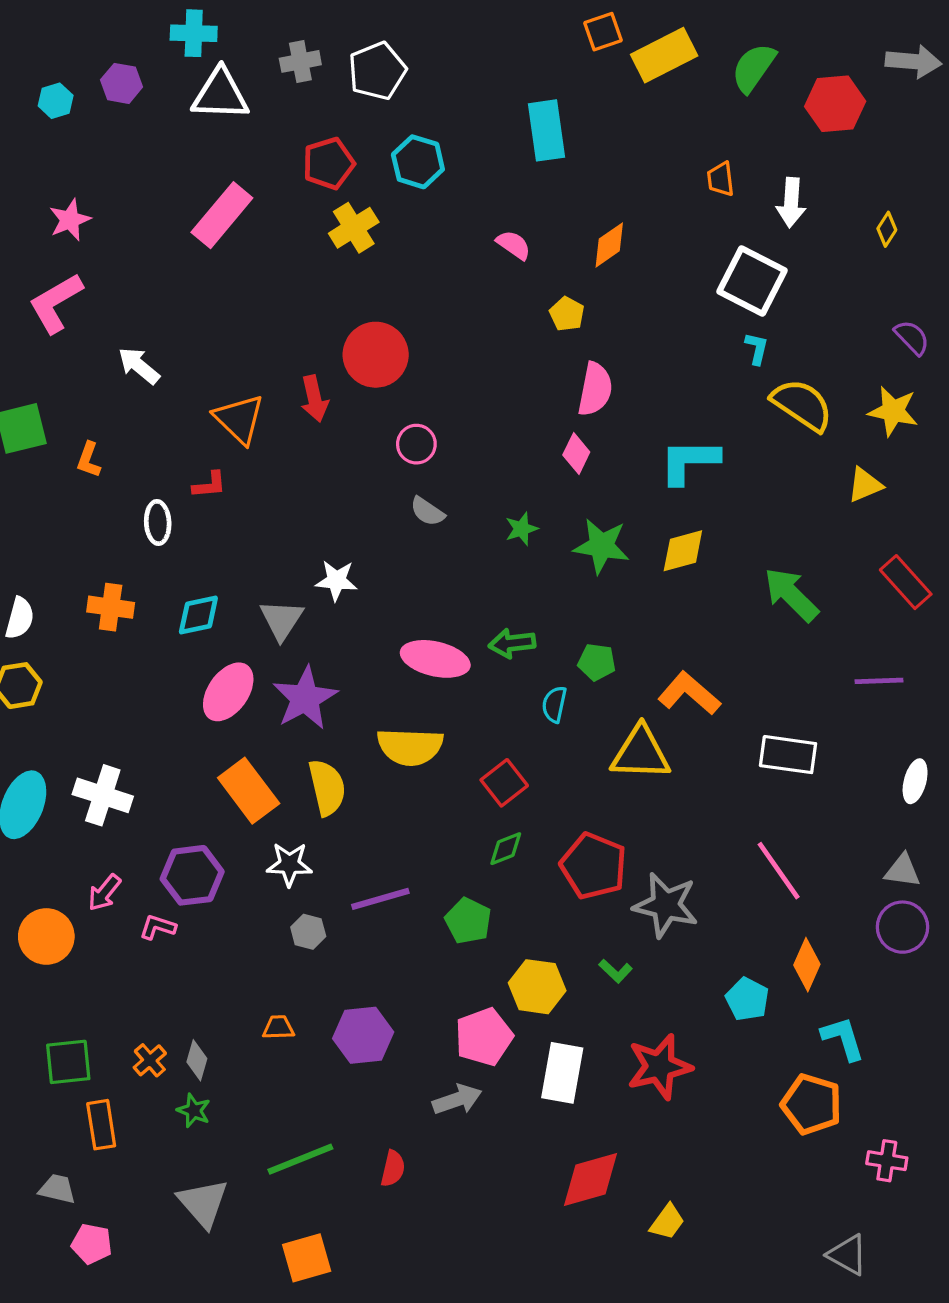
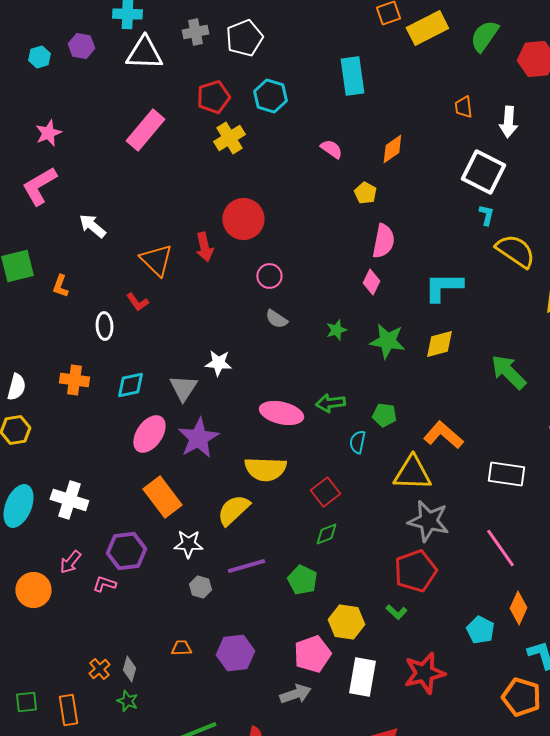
red L-shape: (209, 485) -> (137, 302), turned 60
yellow semicircle: (327, 788) -> (233, 510), moved, turned -120
red pentagon: (594, 866) -> (415, 571), moved, turned 30
gray star: (666, 905) -> (428, 521), moved
green square: (68, 1062) -> (26, 702), moved, size x0.7

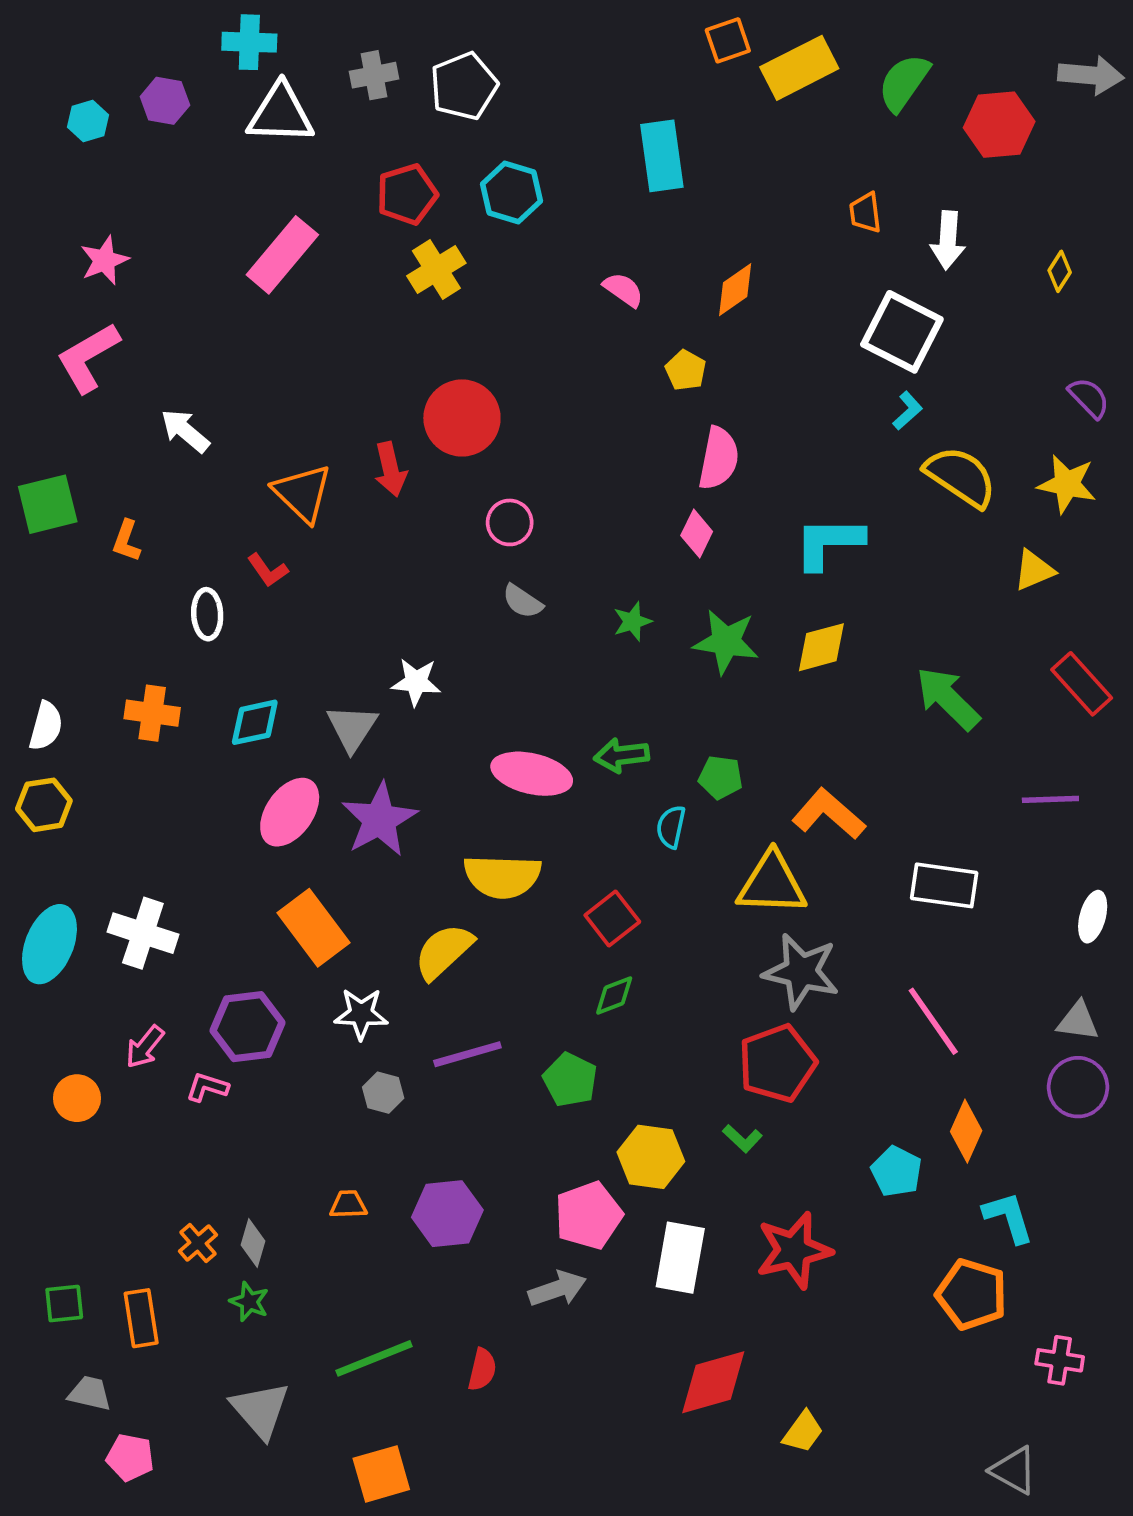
cyan L-shape: (486, 215) -> (907, 411), turned 35
orange circle: (33, 590) -> (77, 1098), size x0.7

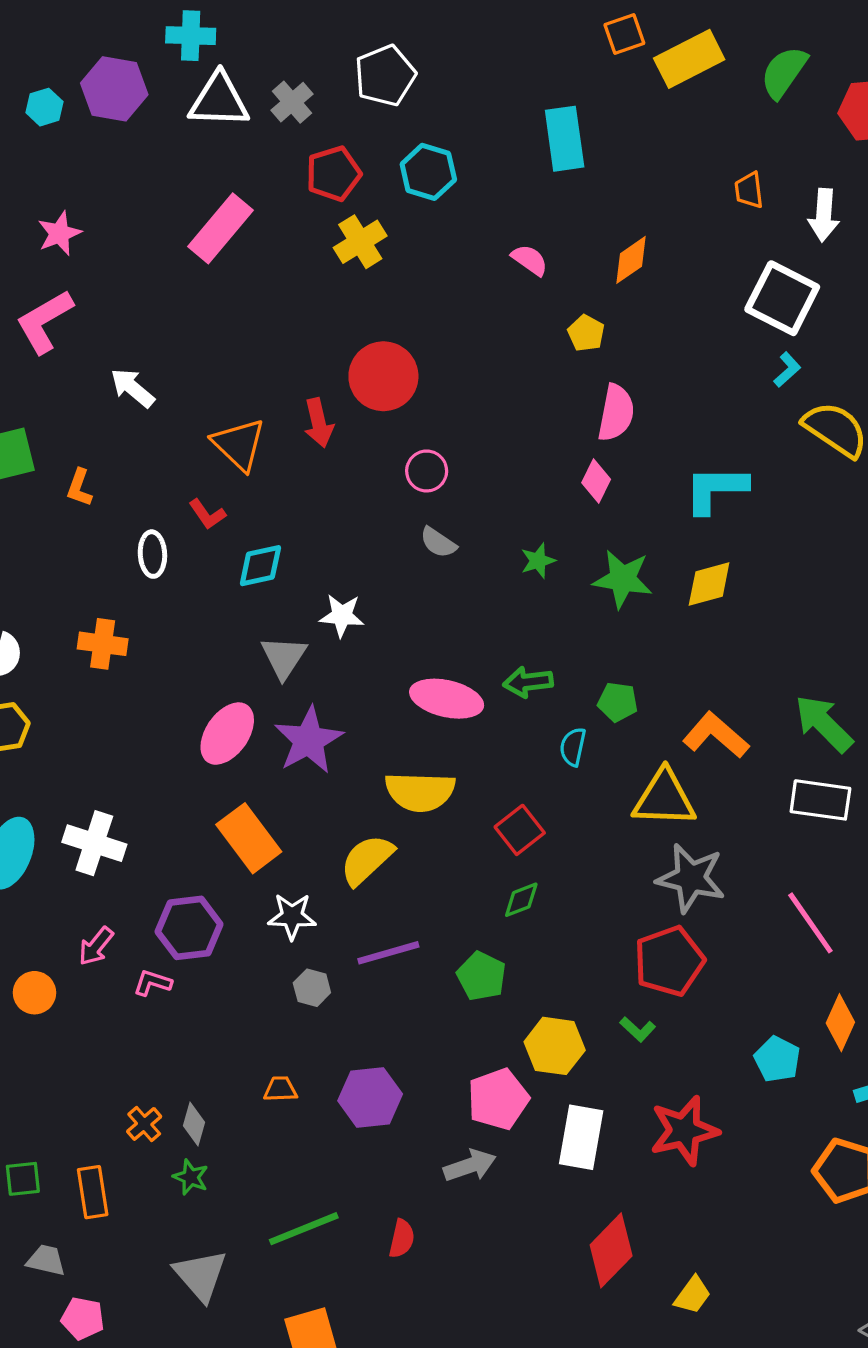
gray cross: (374, 75) -> (292, 102), moved, turned -30
purple hexagon: (165, 101) -> (114, 89), size x1.5
green arrow: (948, 698) -> (824, 724), moved
cyan diamond: (255, 722) -> (260, 566), moved
red diamond: (713, 1382) -> (611, 1250), turned -30

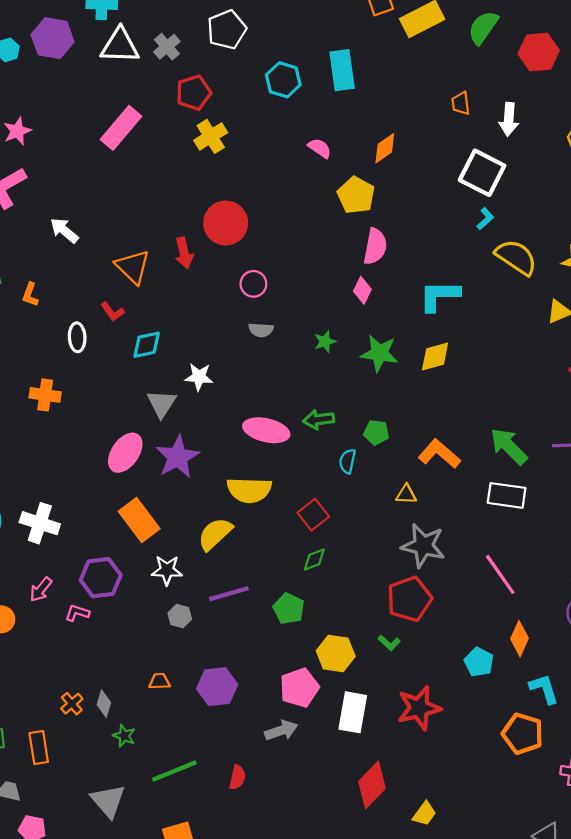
cyan hexagon: (428, 172) -> (283, 80), moved
yellow pentagon: (586, 333) -> (356, 195), size x1.6
gray semicircle: (438, 542) -> (261, 330), turned -30
yellow triangle: (664, 798) -> (406, 494), size x0.5
green star: (191, 1177) -> (124, 736), moved

